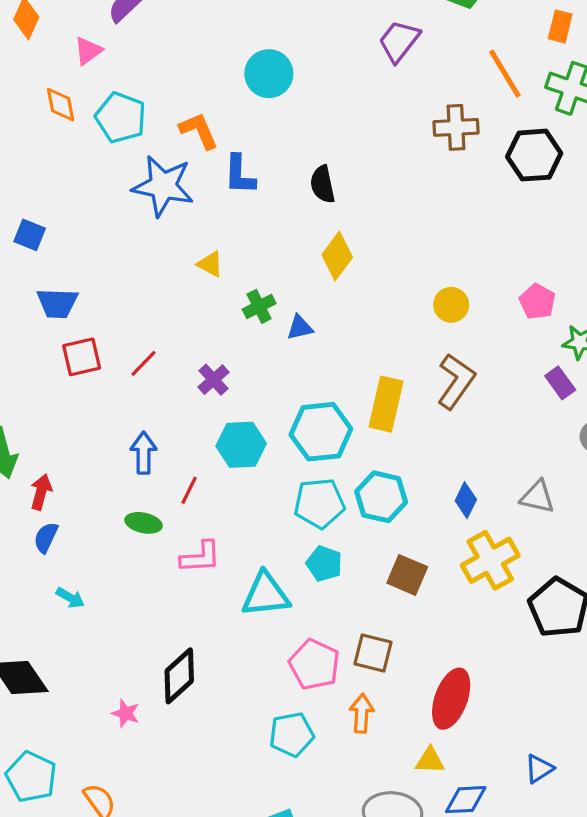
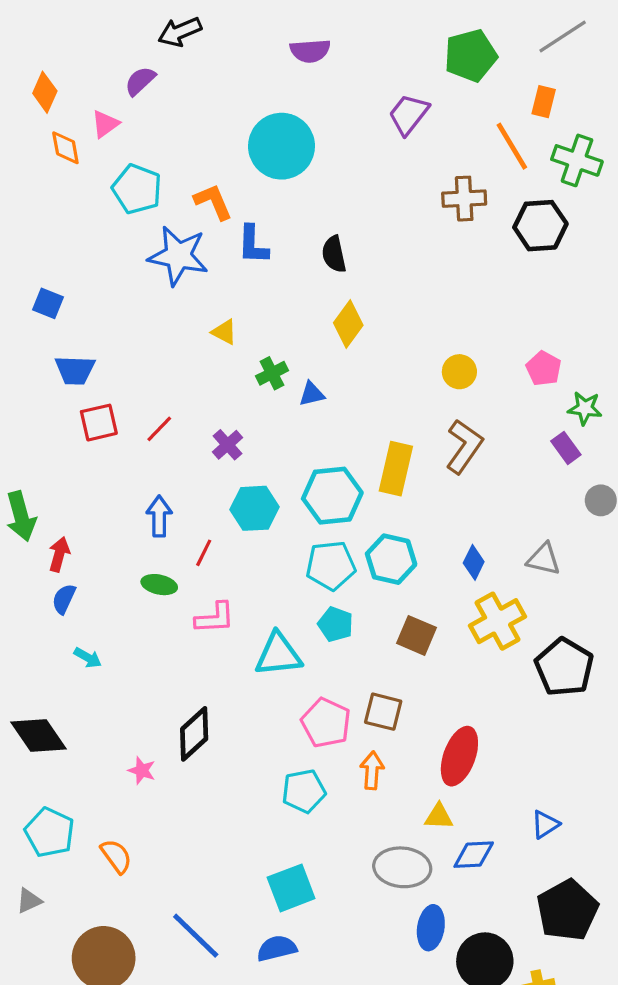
orange rectangle: (560, 26) -> (544, 102), moved
cyan circle: (269, 74) -> (282, 146), size x1.4
orange diamond: (61, 105) -> (65, 148), moved

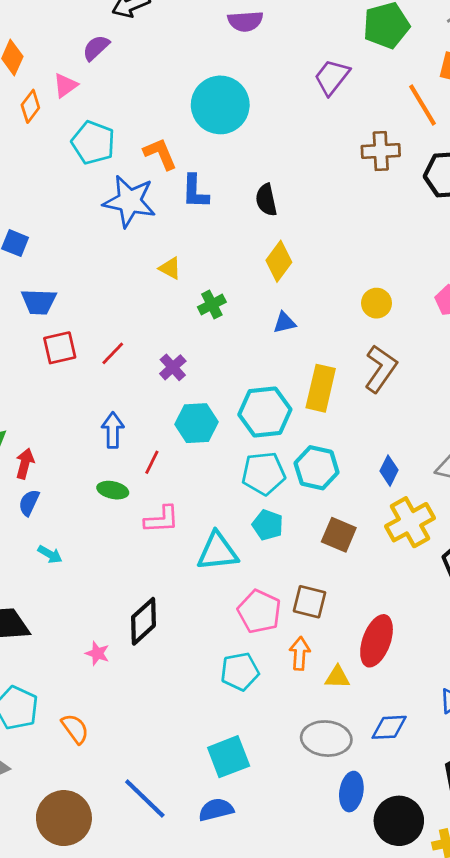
orange diamond: (65, 148) -> (30, 106), turned 48
blue triangle: (312, 394) -> (284, 323), moved
yellow triangle: (439, 816) -> (337, 677), moved

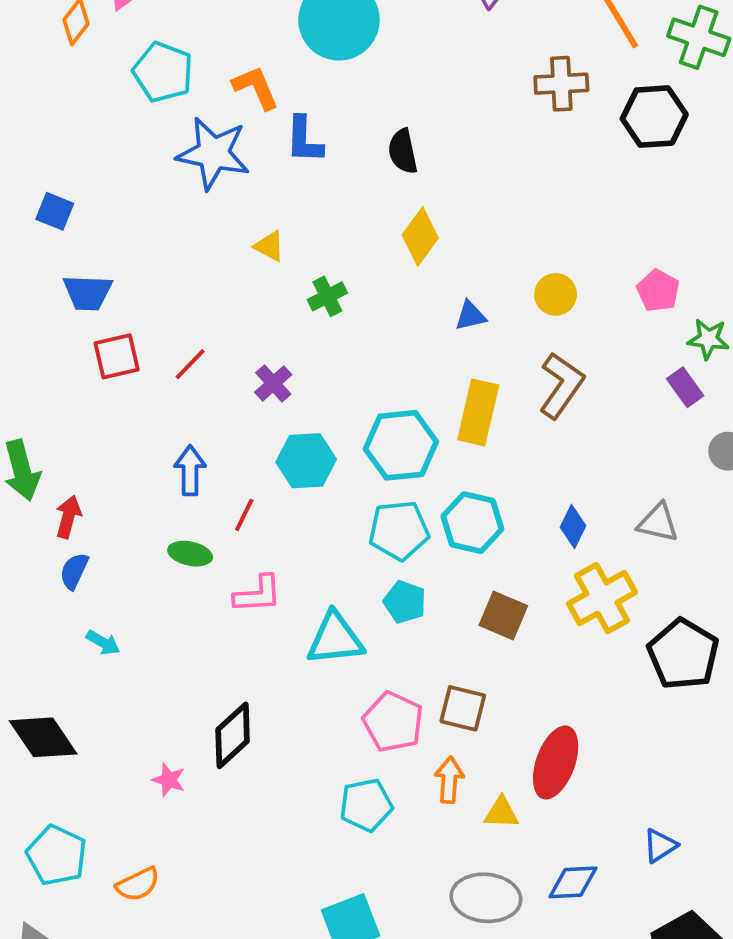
blue triangle: (284, 323) -> (470, 316), moved
orange semicircle: (75, 729) -> (138, 884), turned 100

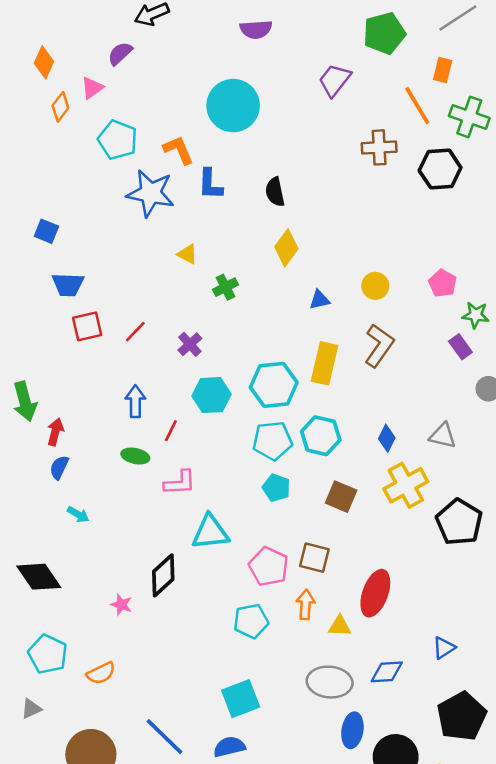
cyan triangle: (335, 639) -> (210, 532), moved

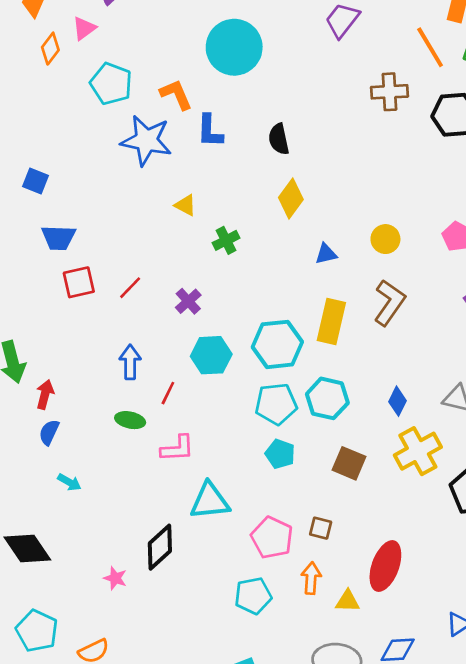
brown square: (314, 558) -> (321, 528), size x0.7

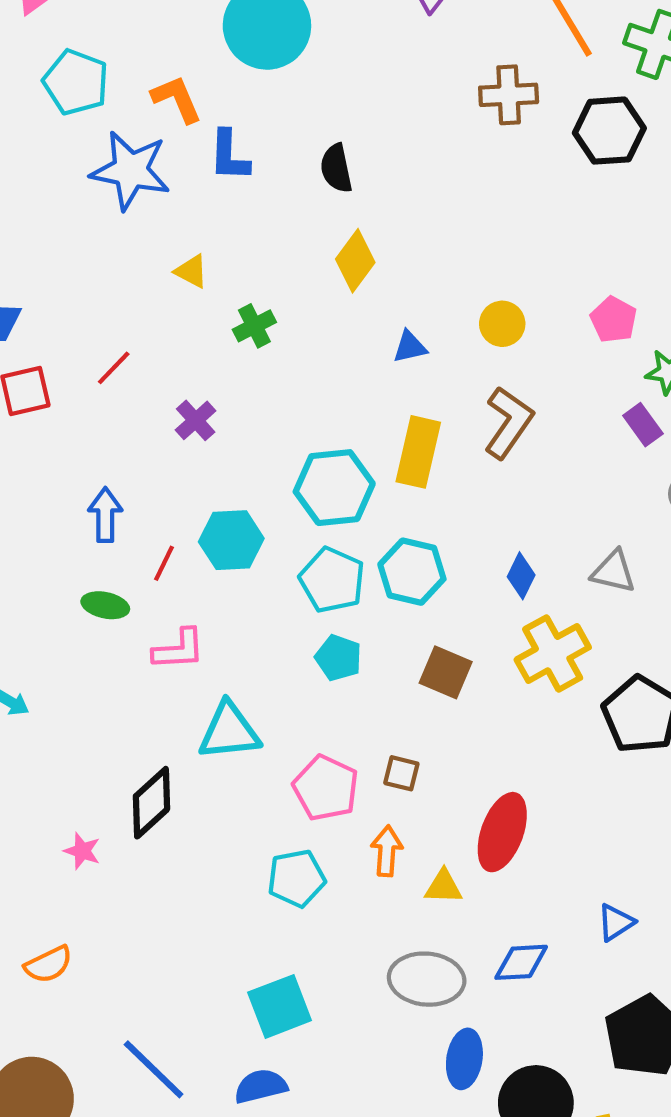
red line: (130, 288) -> (114, 368), moved
cyan hexagon: (211, 355) -> (231, 540), moved
cyan pentagon: (276, 404) -> (332, 580), turned 30

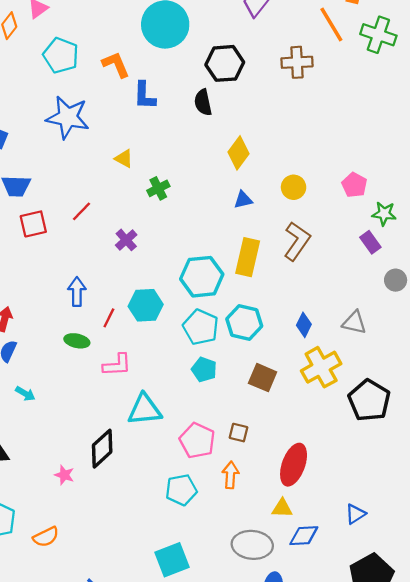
black hexagon: (609, 131) -> (225, 63), moved
blue star: (130, 170) -> (68, 117), moved
yellow diamond: (355, 261) -> (239, 153), moved
yellow triangle: (443, 887) -> (282, 508), moved

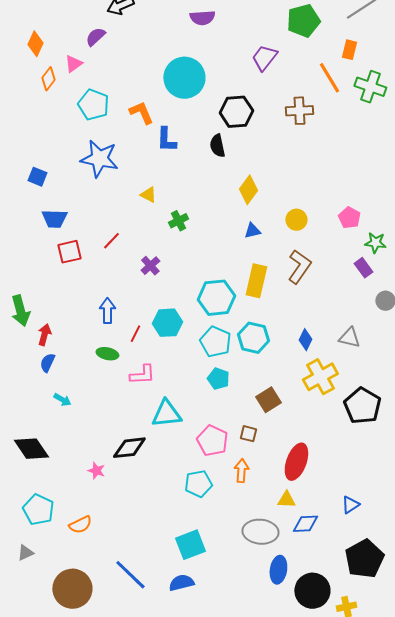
brown square: (263, 378) -> (268, 400), moved, turned 35
black diamond: (102, 449) -> (129, 448), turned 36

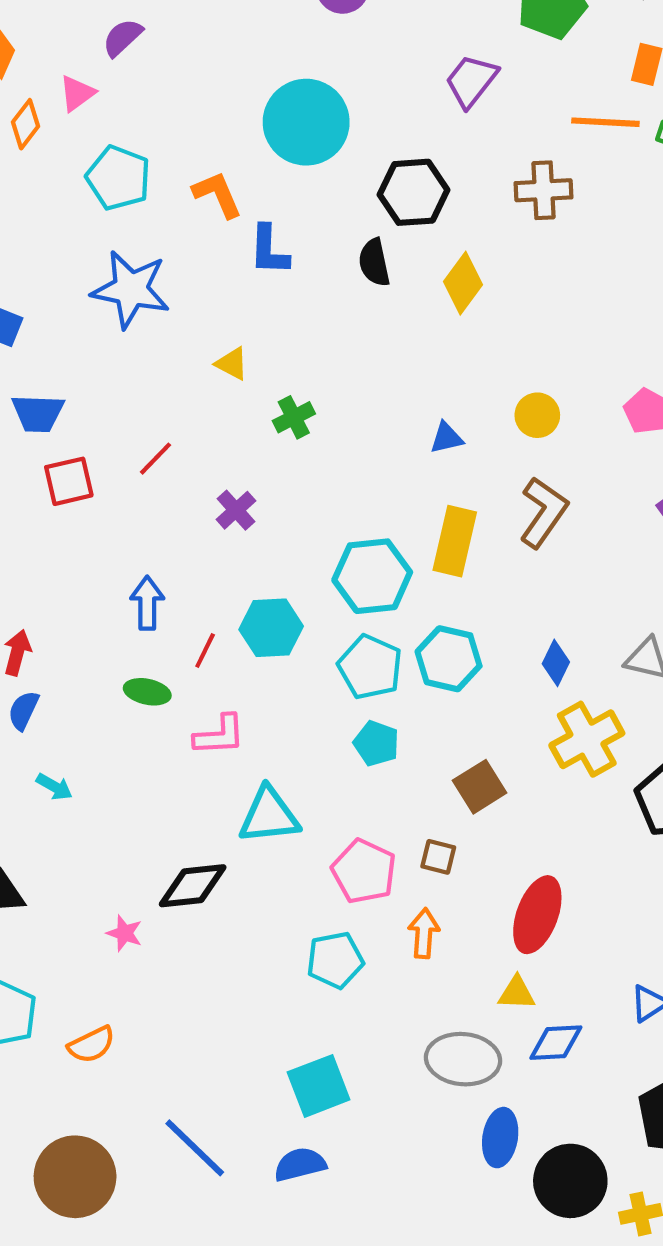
orange line: (329, 78) -> (605, 122), turned -56
yellow diamond: (248, 190) -> (463, 283), moved

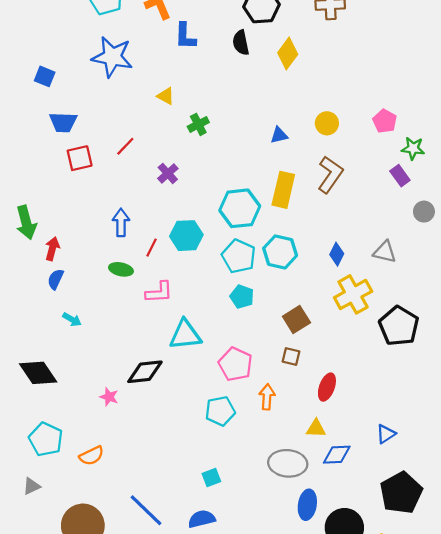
brown square: (438, 857) -> (291, 357), moved
red ellipse: (537, 915) -> (327, 387), size x0.7
cyan square: (319, 1086) -> (211, 477), size x0.6

